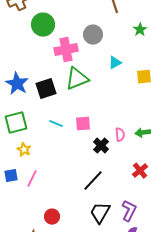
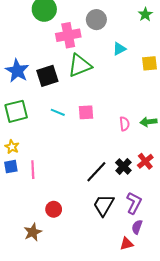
black cross: (101, 146) -> (123, 167), moved
yellow star: (24, 150) -> (12, 147), moved
pink line: (32, 179) -> (33, 170), turned -30

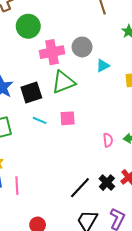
gray circle: (96, 20) -> (82, 47), moved
cyan line: (58, 112) -> (40, 120), moved
pink square: (86, 112) -> (68, 118), moved

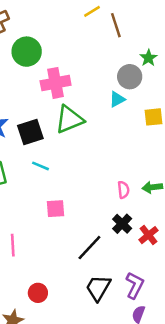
gray circle: (82, 47) -> (130, 77), moved
pink square: (68, 118) -> (56, 209), moved
black cross: (107, 183) -> (122, 224), moved

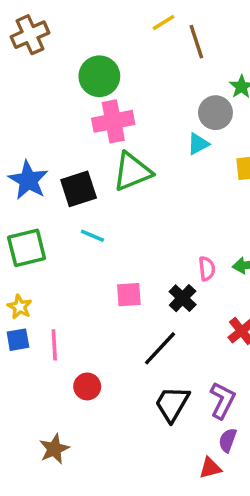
green circle: (27, 52) -> (99, 76), moved
pink square: (56, 209) -> (129, 295), moved
black cross: (122, 224) -> (183, 298), moved
red circle: (38, 293) -> (87, 386), moved

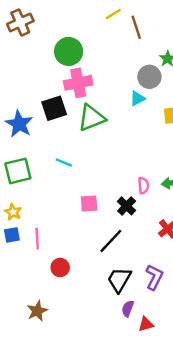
black square: (79, 189) -> (54, 108), moved
purple semicircle: (228, 440) -> (128, 309), moved

